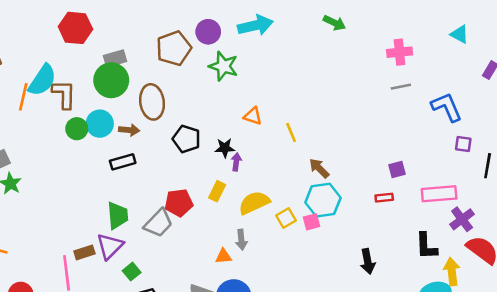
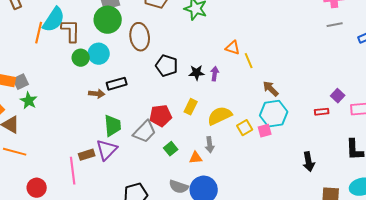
orange triangle: (253, 116) -> (233, 48), moved
brown arrow: (129, 130) -> (97, 94), moved
purple arrow: (236, 162) -> (215, 74), moved
purple square: (397, 170) -> (338, 96), moved, turned -32
green square: (132, 272) -> (171, 149), moved

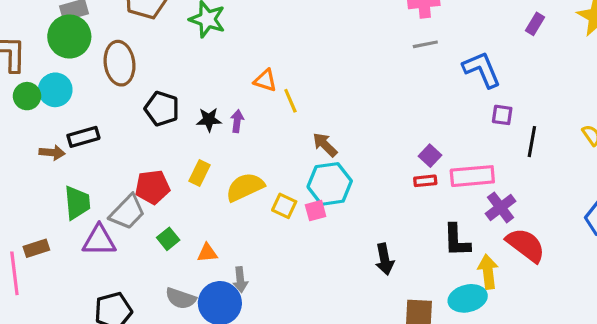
red rectangle: (322, 112) -> (425, 181), moved
yellow square: (245, 128) -> (284, 206), turned -35
gray arrow: (210, 145) -> (240, 280), moved
purple triangle: (107, 150) -> (99, 240), moved, turned 45

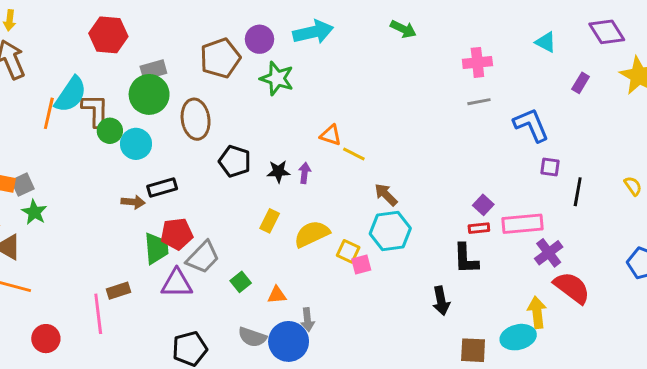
green circle: (27, 96) -> (110, 131), moved
yellow line: (290, 101) -> (354, 154), turned -40
red pentagon: (152, 187) -> (177, 234), moved
pink square: (316, 211) -> (361, 264), moved
black L-shape: (457, 240) -> (466, 259), moved

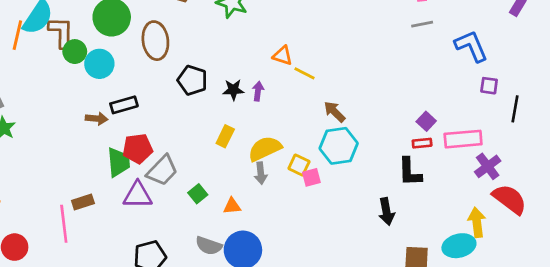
gray arrow: (307, 320) -> (261, 173), moved

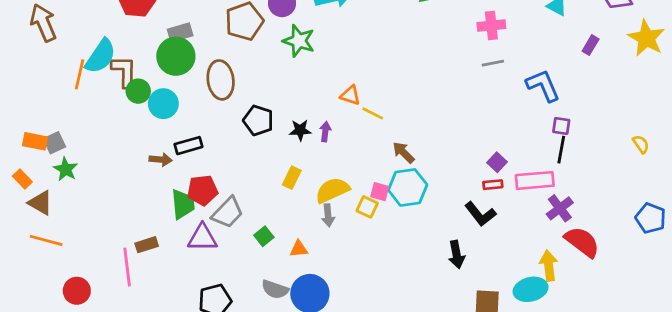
black line: (515, 109) -> (561, 150), moved
black L-shape: (410, 172) -> (480, 214), turned -36
pink square: (311, 177) -> (380, 192), moved, turned 30

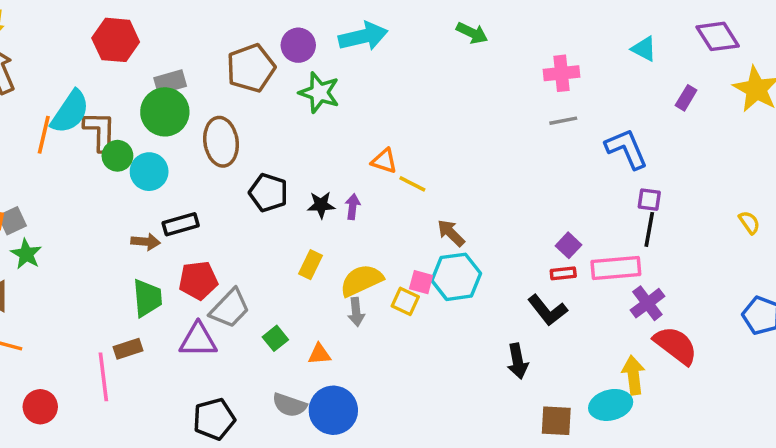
green trapezoid: (183, 204) -> (147, 298), moved

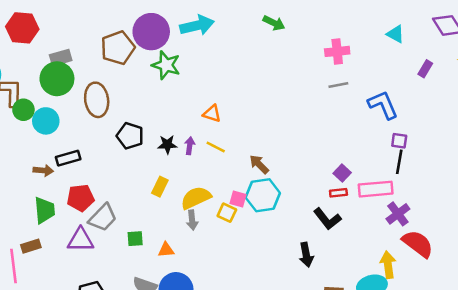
purple circle: (298, 45) -> (151, 32), size x1.5
yellow line: (412, 184) -> (216, 147), moved
green square: (275, 338) -> (135, 239), turned 35

